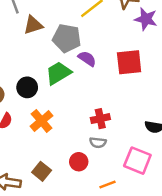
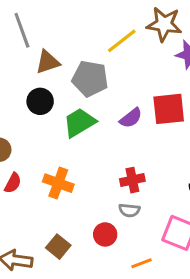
purple semicircle: (87, 59) -> (131, 118), moved, turned 108
black circle: (27, 87) -> (40, 101), moved
orange cross: (42, 121) -> (58, 183), turned -30

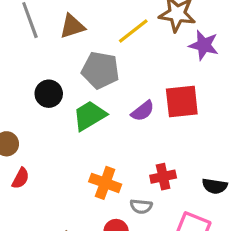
brown triangle: (48, 62) -> (72, 26), moved
red cross: (132, 180) -> (163, 177), moved
orange cross: (58, 183) -> (105, 183), moved

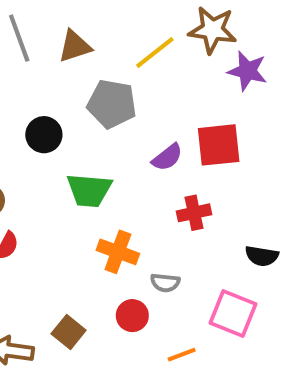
green trapezoid: (89, 116) -> (89, 190), moved, turned -144
red cross: (163, 177) -> (194, 213), moved

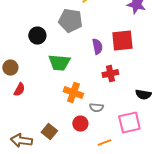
purple semicircle: (167, 157) -> (97, 47), turned -63
pink square: (233, 314) -> (129, 123), turned -35

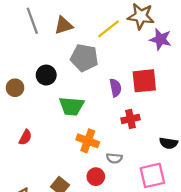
brown circle: (10, 68) -> (15, 88), moved

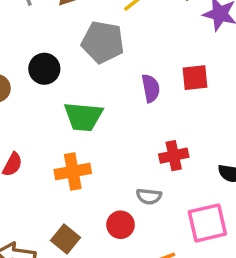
red square: (144, 81) -> (195, 78), size x0.7
red cross: (130, 119) -> (174, 156), moved
orange cross: (88, 141) -> (73, 172), moved, turned -30

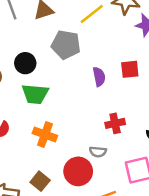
green trapezoid: (83, 117) -> (35, 94), moved
orange cross: (73, 172) -> (45, 134), turned 30
red circle: (121, 225) -> (78, 171), size x1.5

